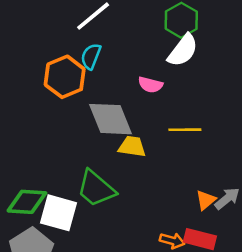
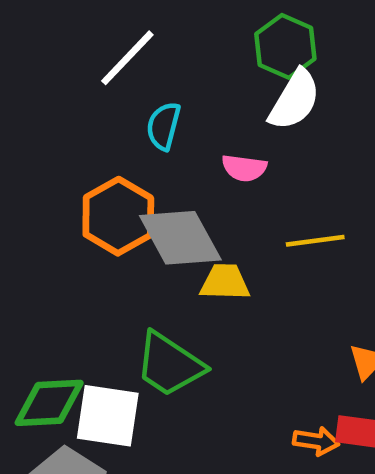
cyan semicircle: (91, 56) -> (164, 126), moved
orange hexagon: (65, 77) -> (118, 216), moved

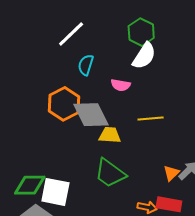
green trapezoid: (169, 364) -> (110, 173), moved

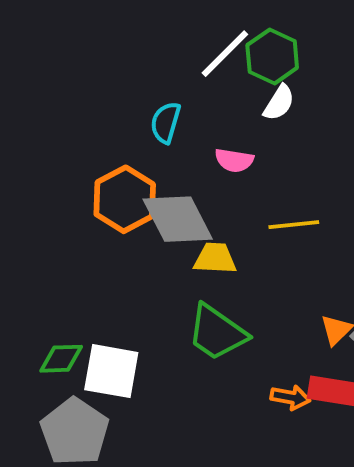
white line: (71, 34) -> (225, 54), moved
white semicircle: (144, 56) -> (279, 103), size x0.7
green diamond: (30, 185) -> (61, 359), size x0.7

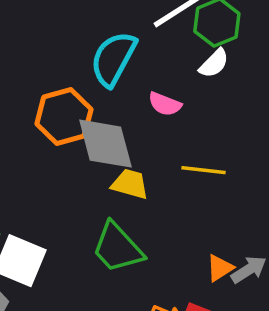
cyan semicircle: (166, 123) -> (113, 59), size x1.6

